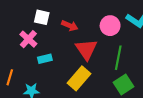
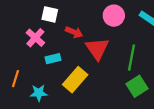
red arrow: (70, 26) -> (74, 32), moved
pink circle: (110, 26) -> (114, 16), moved
yellow rectangle: (79, 78) -> (75, 80), moved

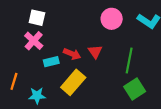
white square: (50, 14) -> (37, 18), moved
red arrow: (74, 32) -> (72, 54), moved
red triangle: (97, 49) -> (95, 52), size x0.6

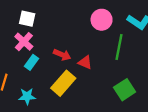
red triangle: (95, 52) -> (85, 62), moved, turned -32
green line: (129, 60) -> (119, 47), moved
cyan rectangle: (51, 62) -> (31, 62), moved, turned -40

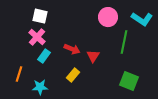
red triangle: (85, 62) -> (93, 56), turned 40
yellow rectangle: (63, 83) -> (73, 75), size x0.6
green square: (125, 90) -> (129, 81), turned -36

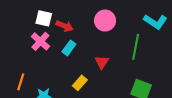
pink circle: (108, 17) -> (105, 21), moved
red arrow: (72, 49) -> (65, 26), moved
cyan rectangle: (44, 56) -> (69, 48), moved

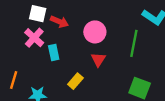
pink circle: (105, 21) -> (95, 32), moved
cyan rectangle: (69, 48) -> (54, 53), moved, turned -48

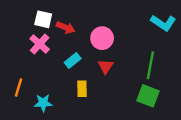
green line: (134, 43) -> (150, 65), moved
cyan rectangle: (54, 53) -> (73, 60), moved, turned 63
yellow rectangle: (75, 81) -> (82, 89), turned -42

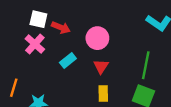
yellow rectangle: (82, 89) -> (103, 94), moved

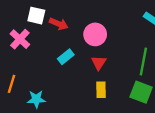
pink cross: (35, 44) -> (20, 39), moved

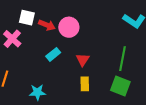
pink circle: (95, 34) -> (69, 27), moved
cyan star: (36, 99) -> (37, 92), moved

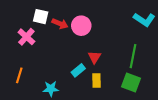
cyan rectangle: (53, 54) -> (78, 70), moved

